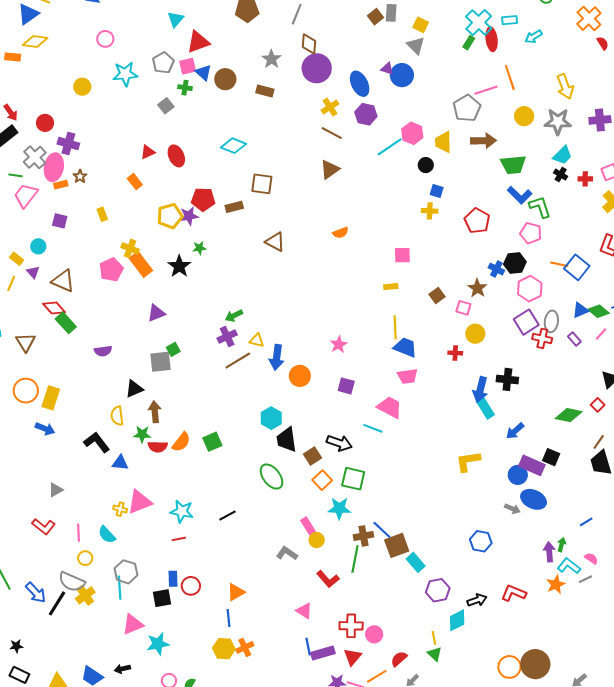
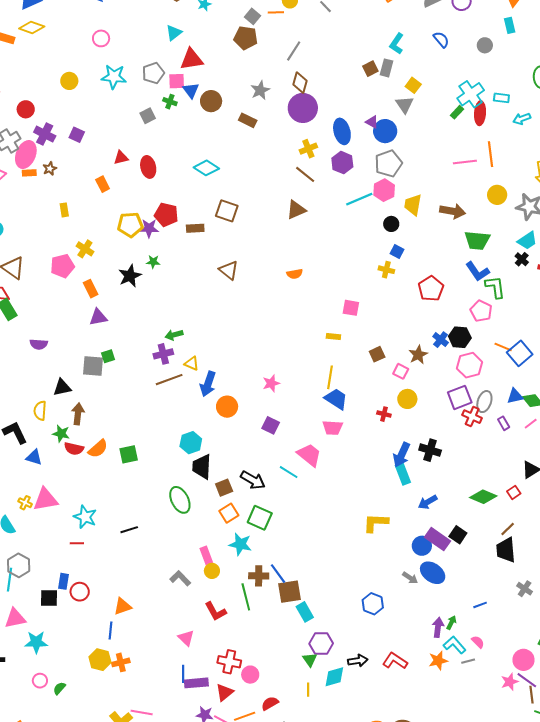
gray pentagon: (467, 108) -> (388, 163), moved
purple square: (60, 221) -> (77, 135), moved
orange rectangle: (141, 264) -> (91, 289), moved, size x0.7
green line: (355, 559) -> (246, 597), turned -36
green triangle: (435, 654) -> (310, 660), moved

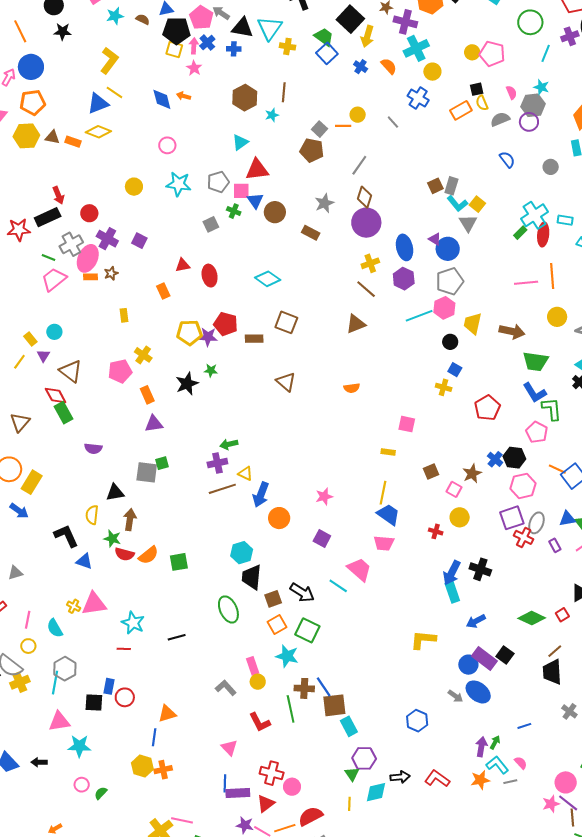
cyan L-shape: (397, 44) -> (457, 204), moved, turned -75
red semicircle: (270, 703) -> (310, 816), size x1.4

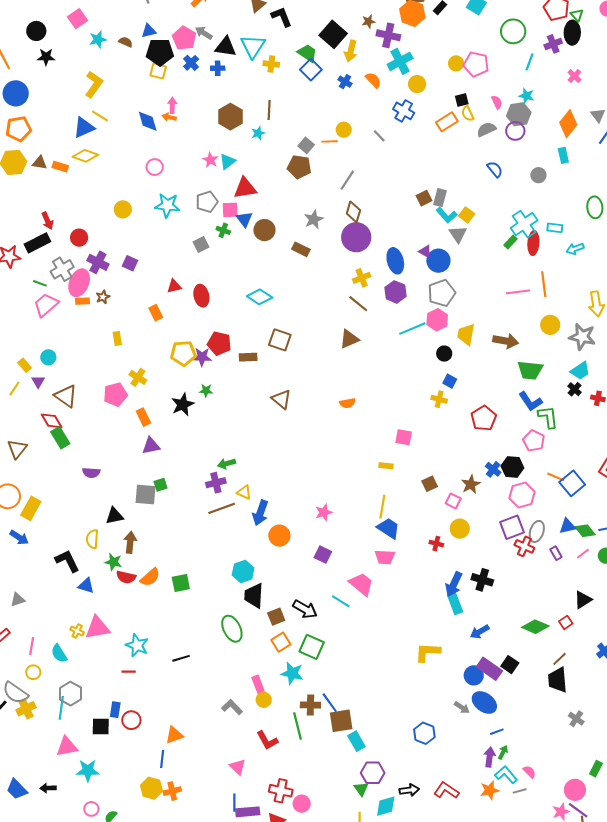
pink arrow: (194, 46) -> (172, 105), moved
pink star: (194, 68) -> (211, 160), moved
blue line: (524, 726) -> (497, 732), moved

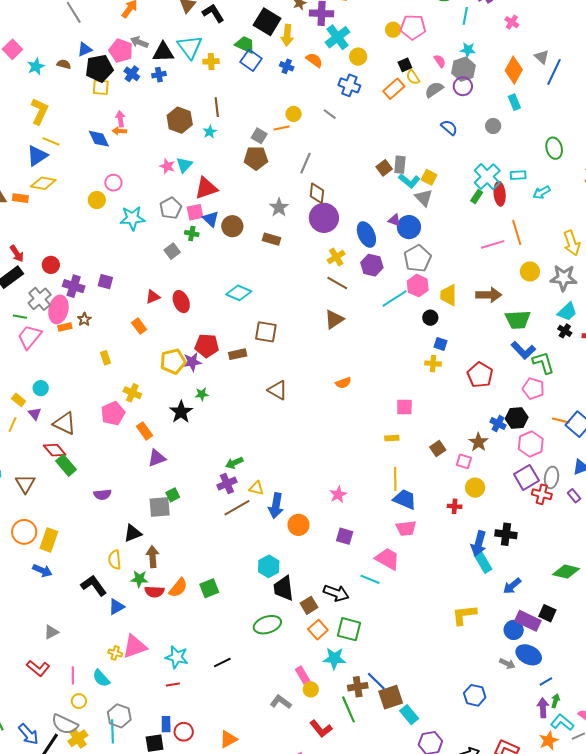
yellow circle: (123, 209) -> (97, 200), moved
blue triangle: (86, 586) -> (116, 607), turned -36
green ellipse: (232, 629) -> (267, 625), turned -72

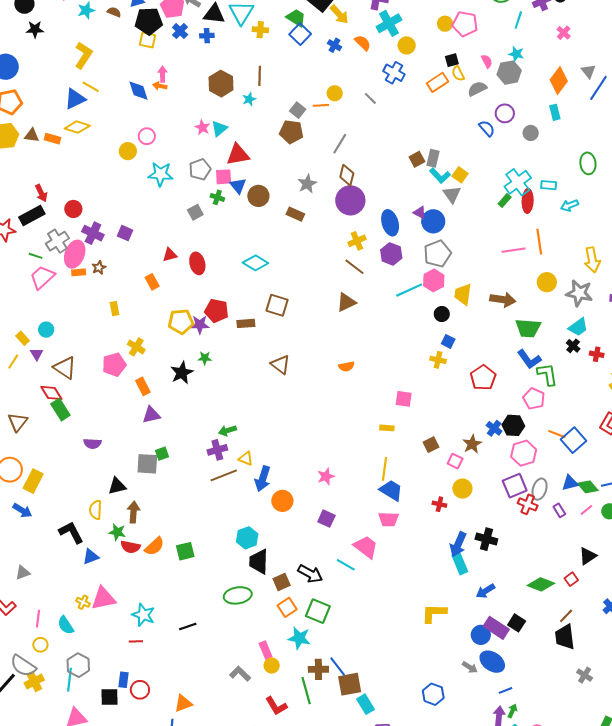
yellow arrow: (287, 35) -> (339, 14), turned -55
purple circle: (463, 86) -> (505, 113), moved

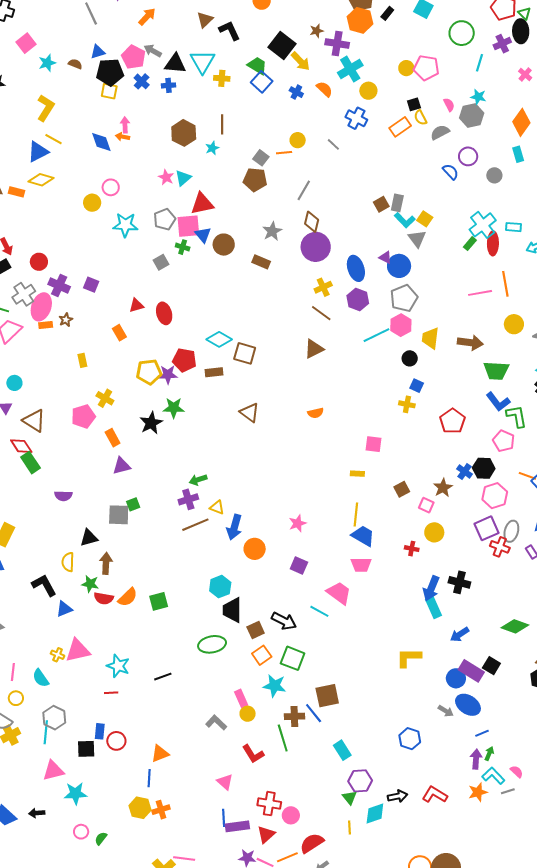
pink square: (224, 177) -> (188, 226), size x1.4
cyan diamond: (255, 263) -> (219, 339), moved
green star: (205, 358) -> (174, 408), size x1.5
brown square: (350, 684) -> (327, 696), moved

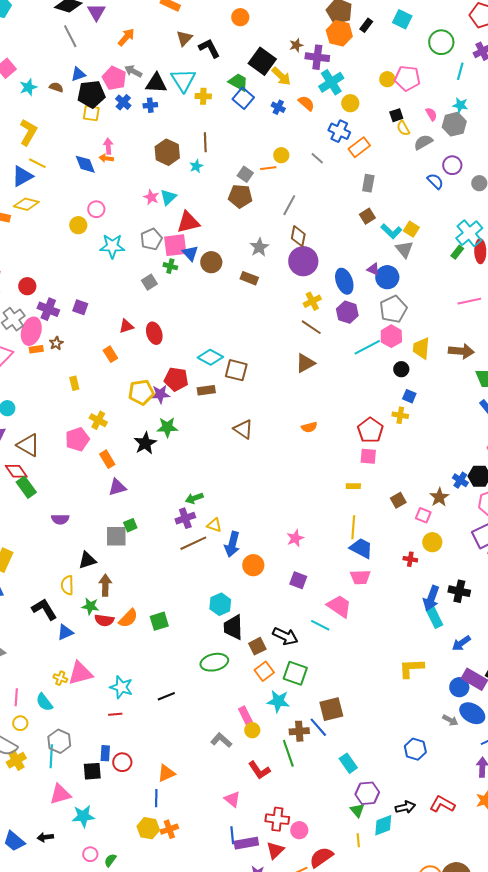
orange rectangle: (400, 127) -> (359, 147), moved
gray rectangle: (397, 203) -> (368, 183), moved
red pentagon: (452, 421) -> (370, 430), moved

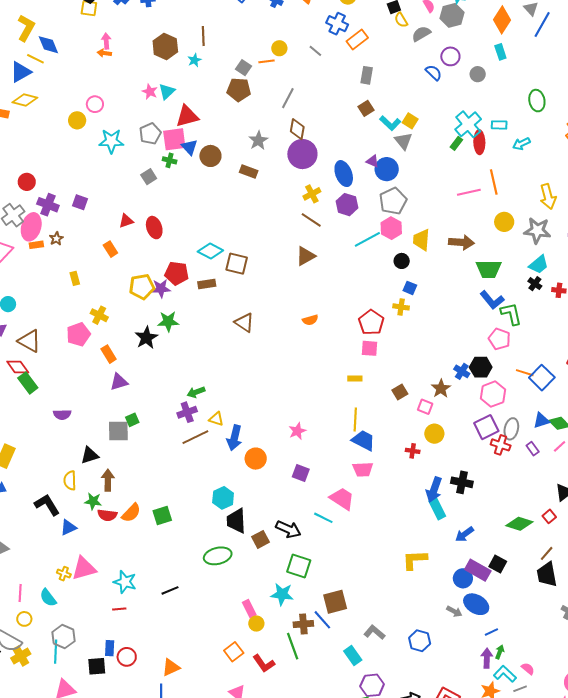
blue diamond: (85, 164) -> (48, 45), moved
orange square: (264, 671) -> (234, 652), moved
gray L-shape: (221, 740) -> (374, 632), moved

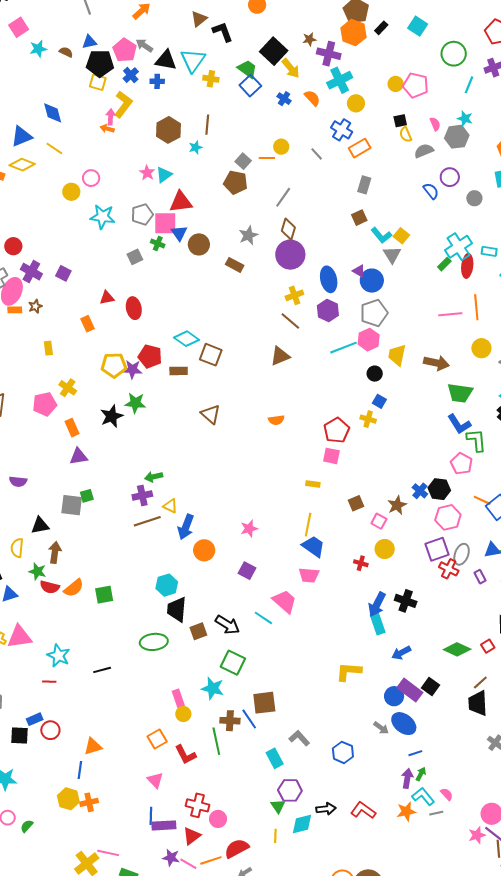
yellow L-shape: (26, 28) -> (123, 104), moved
yellow line: (35, 59) -> (54, 148), moved
blue rectangle: (110, 648) -> (35, 719), turned 56

